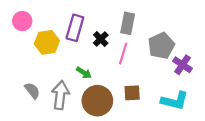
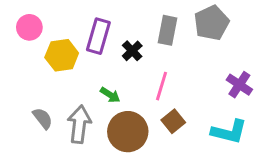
gray pentagon: (161, 46) -> (211, 23), moved
pink line: (123, 54) -> (162, 86), moved
brown square: (132, 93) -> (173, 121), turned -36

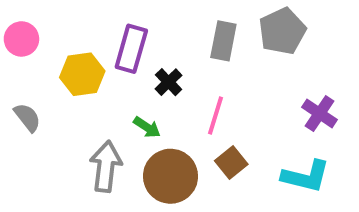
pink circle: (29, 27) -> (21, 39), moved
black cross: (132, 51) -> (169, 82), moved
gray semicircle: (43, 118) -> (27, 117), moved

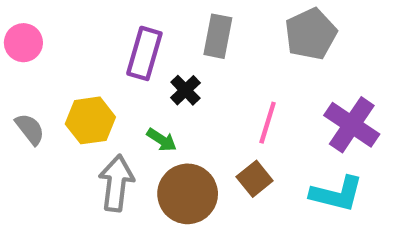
gray rectangle: (223, 41) -> (218, 36), moved
yellow hexagon: (82, 74) -> (90, 120), moved
purple cross: (320, 113) -> (352, 125), size x1.4
pink line: (216, 115) -> (268, 123), moved

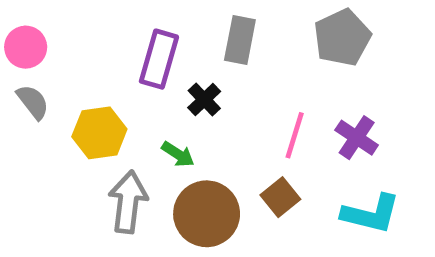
purple cross: (352, 125) -> (357, 138), moved, size x0.7
gray semicircle: (30, 129) -> (33, 102), moved

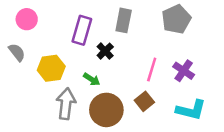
pink circle: (26, 47) -> (27, 19), moved

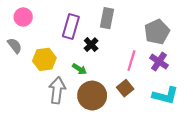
gray pentagon: (176, 19) -> (157, 32), moved

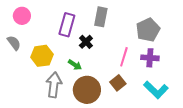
purple cross: (159, 62) -> (150, 58), turned -30
cyan L-shape: (165, 96) -> (156, 90), turned 30

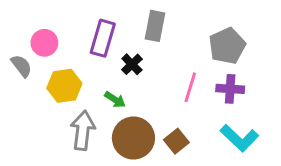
pink circle: (22, 16) -> (44, 43), moved
brown square: (118, 83) -> (176, 141), moved

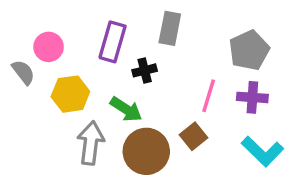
black cross: (132, 64) -> (145, 70), turned 30
green arrow: (115, 100) -> (126, 109), size x1.4
brown square: (176, 141) -> (193, 136), moved

